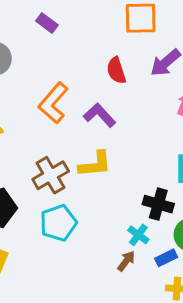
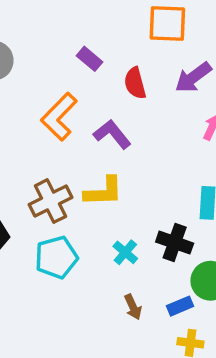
purple rectangle: (47, 23) -> (89, 59), moved
cyan cross: (138, 235) -> (125, 252), moved
brown arrow: (126, 261) -> (133, 307), turned 115

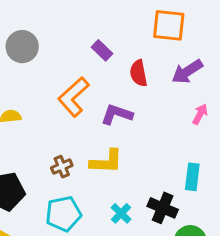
purple L-shape: (112, 134) -> (117, 114), turned -36
brown cross: (51, 201) -> (62, 167), size x0.6

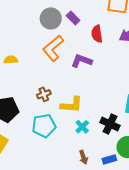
gray circle: (22, 47) -> (51, 18), moved
yellow L-shape: (106, 162) -> (71, 105), moved

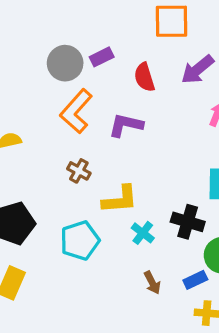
purple rectangle: (73, 18) -> (102, 57), turned -64
brown cross: (44, 94) -> (79, 171), moved, turned -32

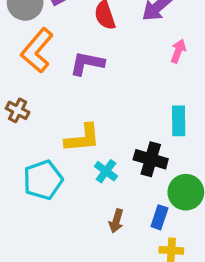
brown cross: (79, 171) -> (18, 110), moved
blue rectangle: (195, 280) -> (159, 217), turned -45
brown arrow: (152, 283) -> (116, 221), turned 45

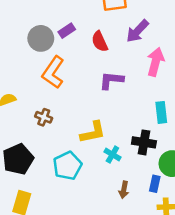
pink arrow: (178, 51) -> (156, 62), size x1.6
purple L-shape: (87, 63) -> (111, 80), moved

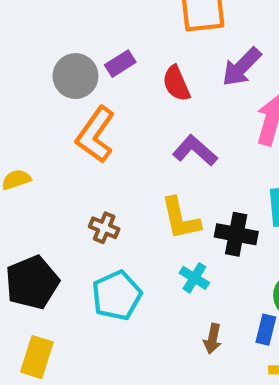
purple L-shape: (111, 80) -> (195, 150), turned 35
brown cross: (44, 117) -> (104, 228), moved
yellow L-shape: (93, 132) -> (180, 219), moved, turned 88
black cross: (144, 142) -> (236, 234), moved

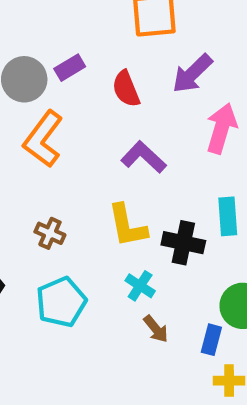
brown arrow: (212, 339) -> (156, 329), moved, turned -52

